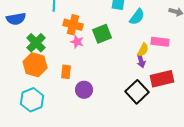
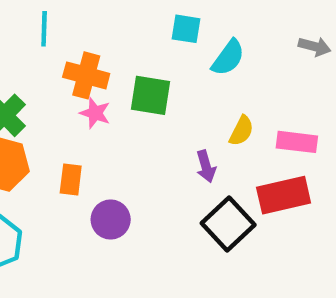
green square: (102, 34) -> (151, 95), turned 30
pink rectangle: (160, 42) -> (297, 142), moved
purple arrow: (141, 61) -> (206, 166), moved

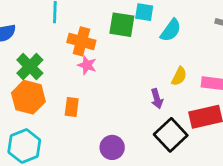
green square: (151, 95) -> (122, 25), moved
purple circle: (111, 220) -> (112, 147), moved

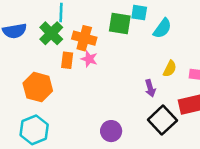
green cross: (30, 67) -> (51, 33), moved
orange rectangle: (72, 107) -> (67, 60), moved

